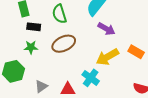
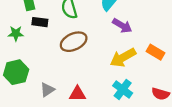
green star: (31, 47) -> (16, 33), moved
cyan cross: (91, 78) -> (123, 89), moved

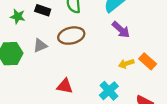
yellow arrow: (123, 58) -> (126, 64), moved, size x0.6
gray triangle: (47, 90) -> (40, 46), moved

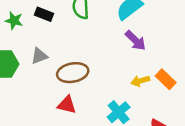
brown ellipse: (71, 36) -> (73, 73), moved

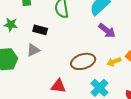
black rectangle: (44, 14) -> (40, 30), moved
brown ellipse: (73, 73) -> (83, 61), moved

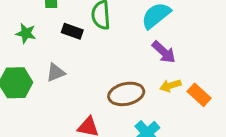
black rectangle: (40, 30) -> (72, 31), moved
yellow arrow: (114, 62) -> (170, 86), moved

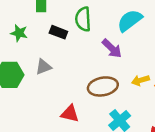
purple arrow: (164, 52) -> (112, 48), moved

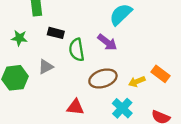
green semicircle: (83, 19) -> (77, 50), moved
yellow arrow: (140, 80) -> (137, 82), moved

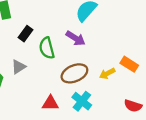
black rectangle: (56, 33) -> (25, 34), turned -63
cyan cross: (122, 108) -> (82, 101), moved

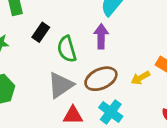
purple arrow: (76, 38) -> (101, 36), turned -120
gray triangle: (19, 67) -> (61, 85), moved, size x1.5

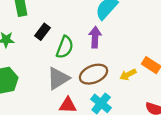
green semicircle: (67, 49) -> (65, 47), turned -145

